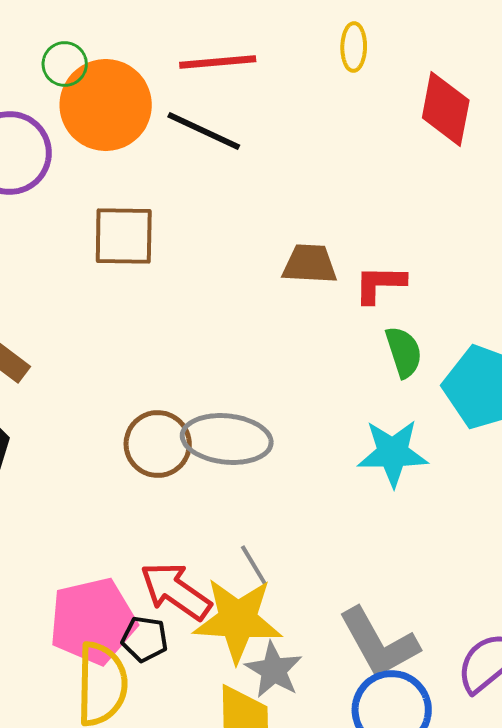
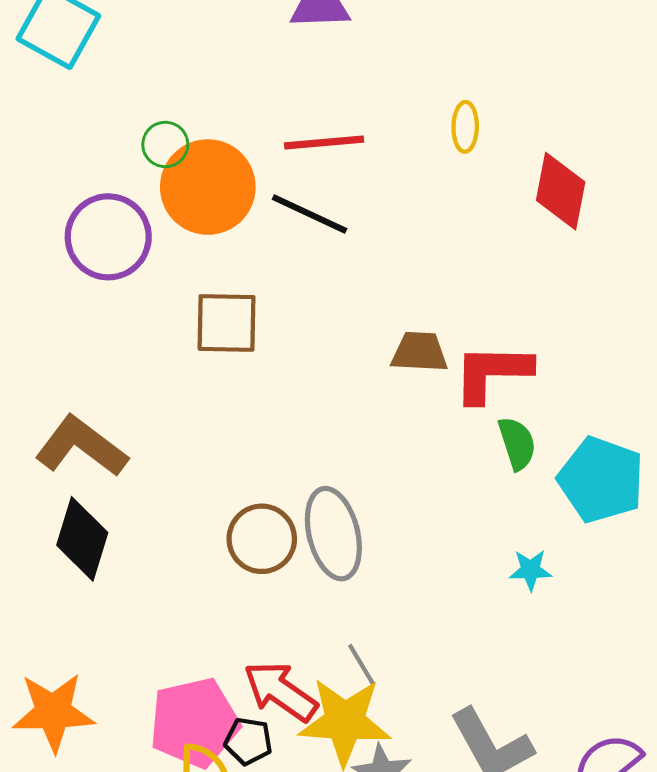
red L-shape: (380, 284) -> (492, 373), size x1.5
gray ellipse: (227, 439) -> (333, 534), turned 70
cyan star: (393, 453) -> (531, 570), moved, size x0.6

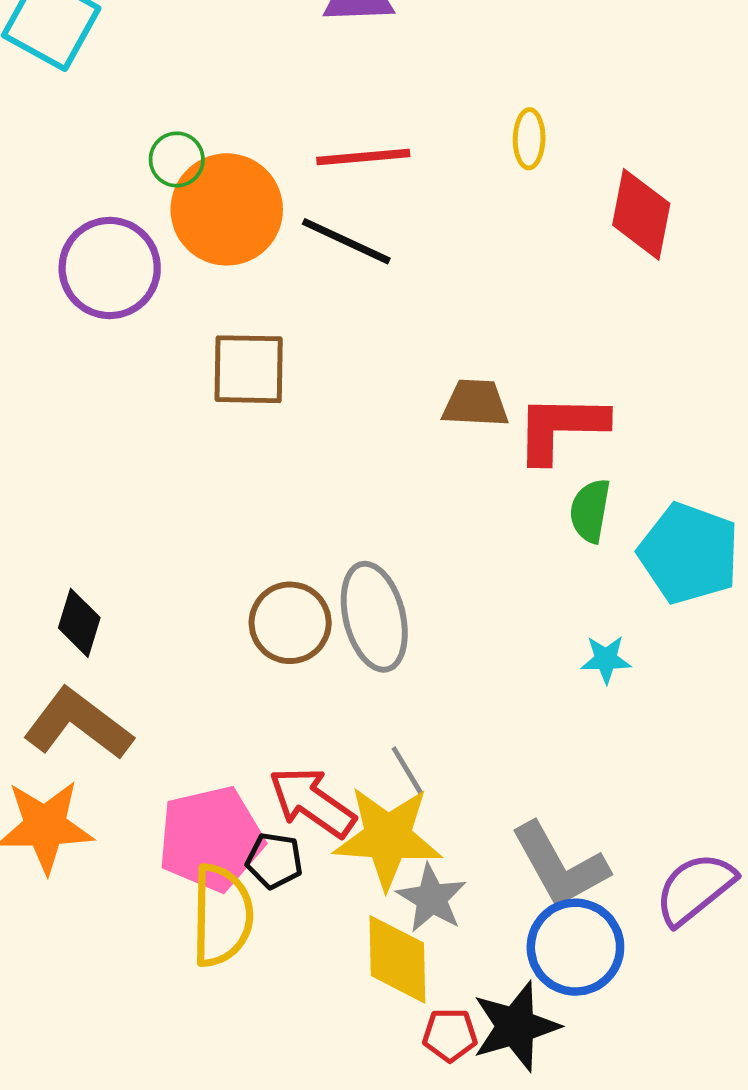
green semicircle: (517, 443) -> (590, 511), turned -152
brown L-shape: (81, 446) -> (78, 724), moved
black diamond: (82, 539) -> (79, 623), size x0.7

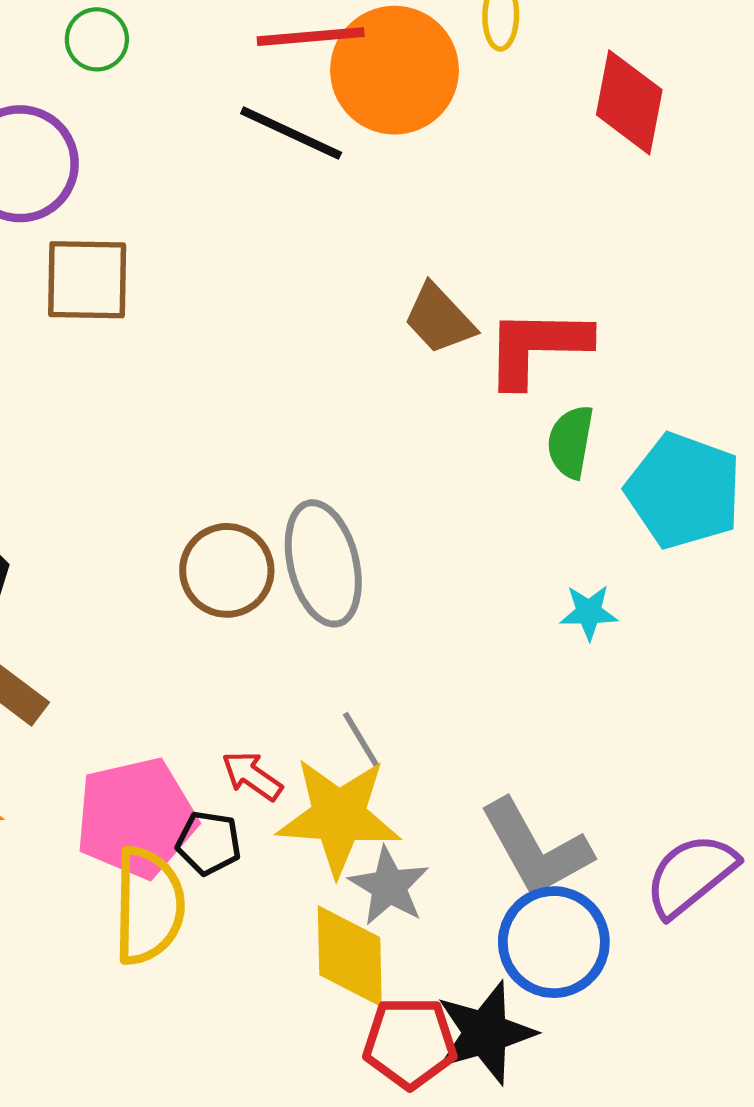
orange circle: (227, 209) -> (395, 70), moved
brown square: (249, 369) -> (87, 280), moved
brown trapezoid: (475, 403) -> (439, 319), turned -136
red arrow: (312, 802) -> (252, 776), size x0.6
red pentagon: (450, 1035) -> (410, 1043), size x1.5

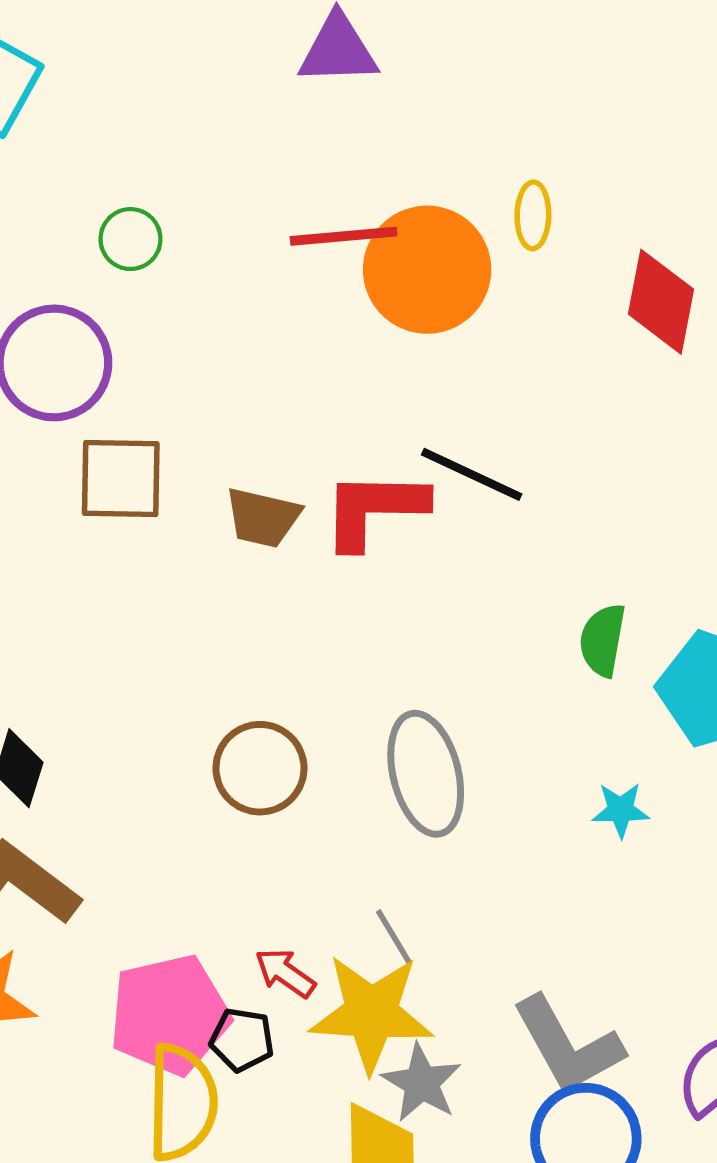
black line: (291, 133) -> (472, 474), moved
brown trapezoid: (439, 319) -> (263, 518), moved, turned -34
red L-shape: (537, 347) -> (374, 509), moved
gray ellipse: (323, 563) -> (426, 774), moved

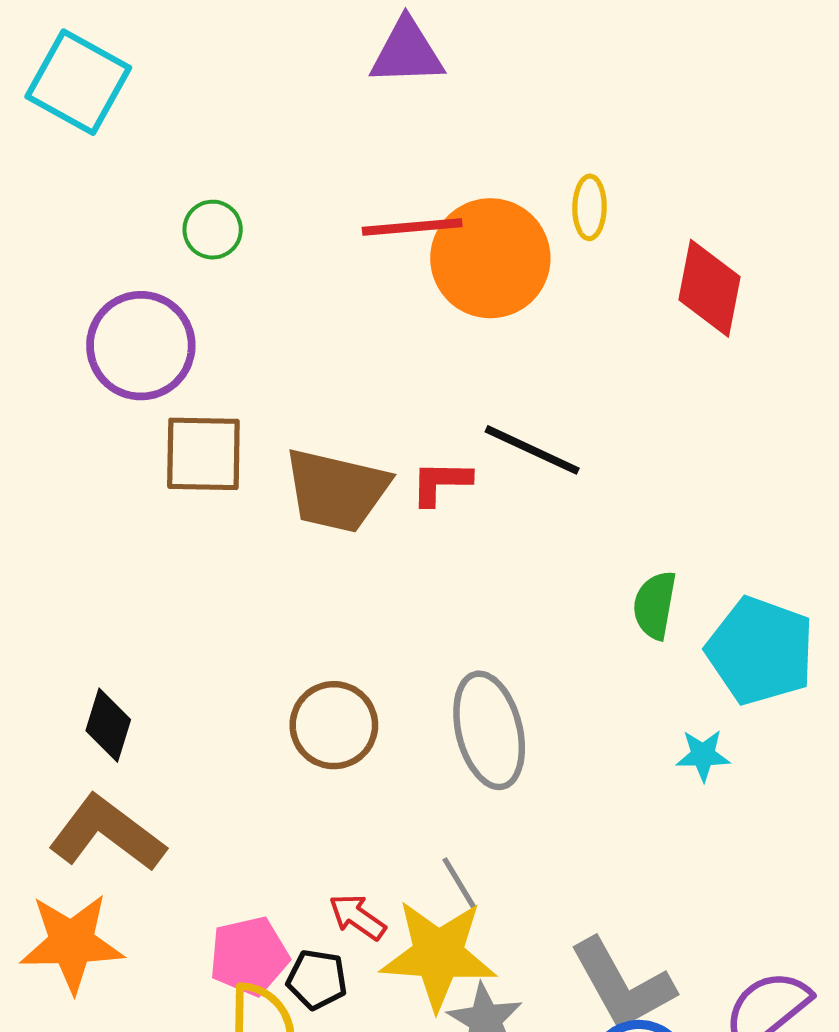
red L-shape: (374, 509) -> (441, 483), size x0.6
brown trapezoid: (263, 518) -> (336, 490), size x1.5
cyan star: (621, 810) -> (703, 755), moved
pink pentagon: (169, 1015) -> (249, 956), size x0.7

